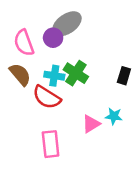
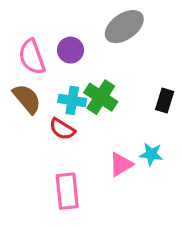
gray ellipse: (67, 24) -> (124, 27), moved
red semicircle: (47, 97) -> (62, 129), size x0.7

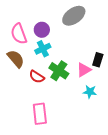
green cross: (101, 97) -> (59, 71), moved
cyan cross: (72, 100) -> (43, 49), moved, turned -35
pink triangle: (121, 164) -> (84, 70), moved

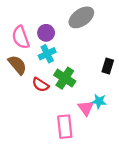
pink triangle: (84, 70) -> (86, 108), moved, turned -35
pink rectangle: (40, 114) -> (65, 127), moved

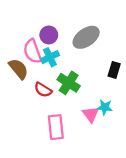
gray ellipse: (81, 17) -> (86, 37), moved
pink semicircle: (21, 37) -> (32, 51), moved
pink rectangle: (65, 127) -> (56, 127), moved

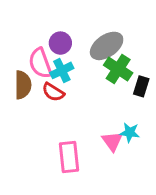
brown semicircle: (18, 69) -> (23, 85), turned 40
green cross: (69, 83) -> (118, 69), moved
red semicircle: (43, 90) -> (53, 92), moved

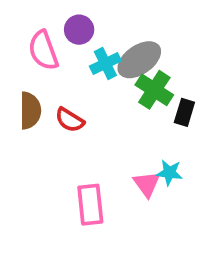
purple circle: (60, 43) -> (79, 30), moved
pink semicircle: (40, 63) -> (43, 50), moved
cyan cross: (62, 70) -> (105, 63), moved

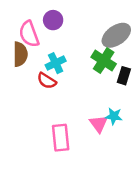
gray ellipse: (139, 60) -> (116, 35), moved
cyan cross: (105, 63) -> (56, 63), moved
brown semicircle: (30, 111) -> (20, 54), moved

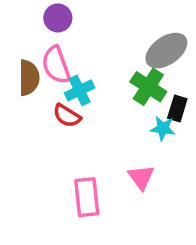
purple circle: (53, 20) -> (58, 18), moved
pink semicircle: (29, 34) -> (56, 65), moved
cyan star: (114, 116) -> (163, 128), moved

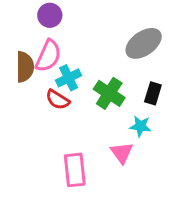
pink semicircle: (56, 65) -> (48, 56), turned -136
green cross: (148, 87) -> (109, 93), moved
cyan star: (163, 128) -> (140, 126), moved

